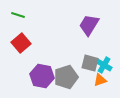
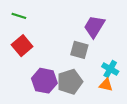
gray square: (90, 63) -> (79, 50), moved
orange triangle: (100, 80) -> (106, 85), turned 32

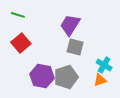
purple trapezoid: (94, 27) -> (70, 25), moved
orange triangle: (106, 85) -> (100, 80), turned -32

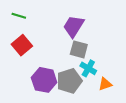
cyan cross: (104, 65) -> (88, 68), moved

